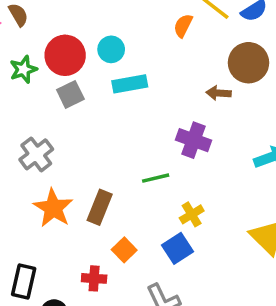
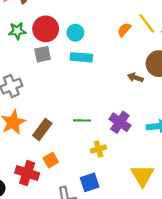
purple cross: (193, 140) -> (120, 122), moved
blue square: (178, 248) -> (90, 182), moved
red cross: (94, 278) -> (27, 173), size x1.5

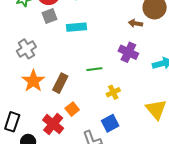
cyan rectangle: (81, 57) -> (76, 27), moved
purple cross: (120, 122) -> (128, 52), moved
red cross: (27, 173) -> (53, 124), turned 30

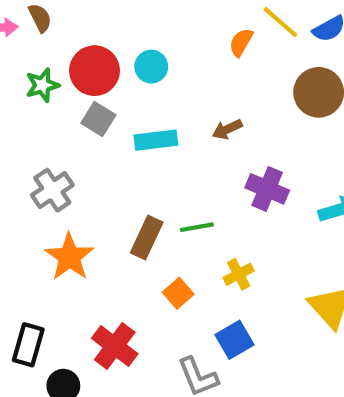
gray square: (50, 16) -> (98, 119), turned -35
brown arrow: (135, 23) -> (227, 129), moved, turned -32
brown rectangle: (60, 83) -> (147, 237), moved
orange square: (72, 109) -> (178, 293), moved

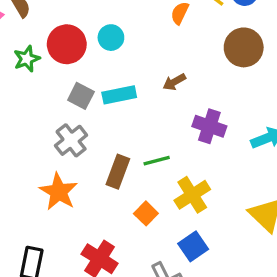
gray square: (98, 119) -> (81, 96), moved
gray cross: (52, 190) -> (71, 140), moved
yellow cross: (239, 274) -> (192, 195), size x1.5

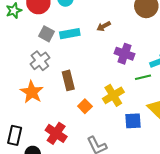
green line: (157, 161) -> (143, 77), moved
brown rectangle: (118, 172) -> (68, 80), turned -36
blue square: (193, 246) -> (133, 121), moved, turned 30

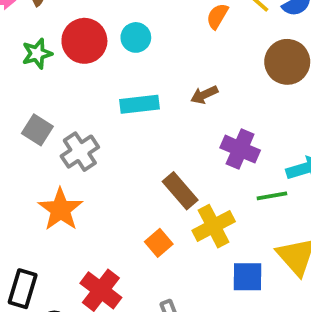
gray square: (46, 34) -> (37, 130), moved
brown rectangle: (68, 80) -> (180, 191), moved, turned -30

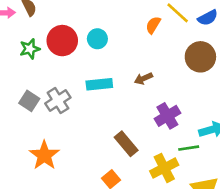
purple cross: (240, 149) -> (167, 116), turned 35
gray cross: (80, 152) -> (58, 100), moved
yellow cross: (214, 226) -> (164, 168), moved

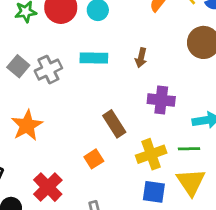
brown arrow: (143, 78) -> (141, 58), turned -60
purple cross: (167, 116) -> (161, 100), turned 30
green line: (189, 148) -> (189, 149), moved

